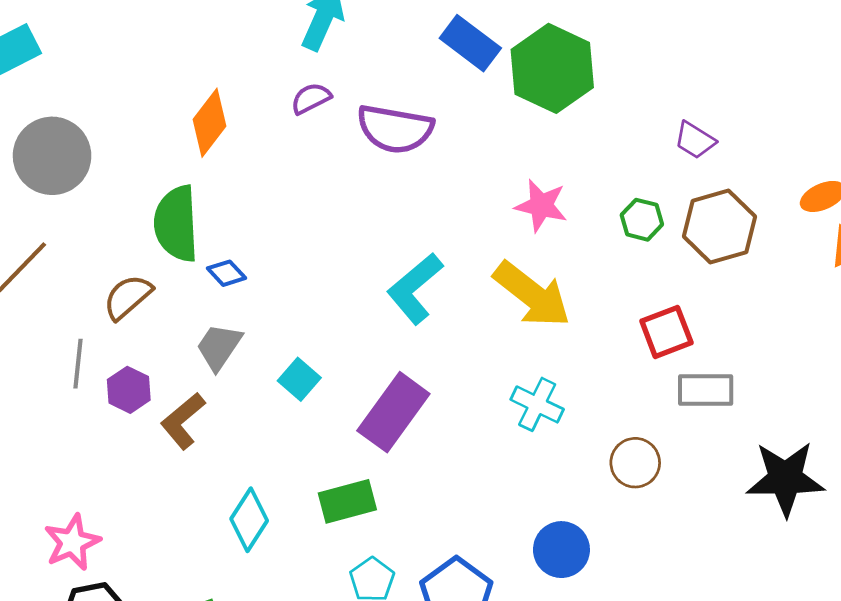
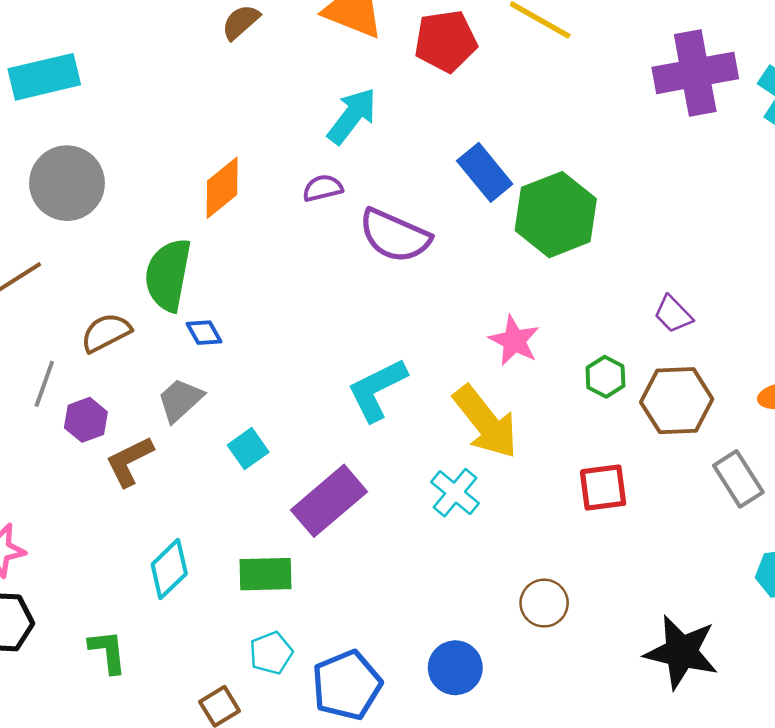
gray rectangle: (706, 390) -> (738, 479), moved, turned 44
cyan cross: (537, 404) -> (455, 493), moved

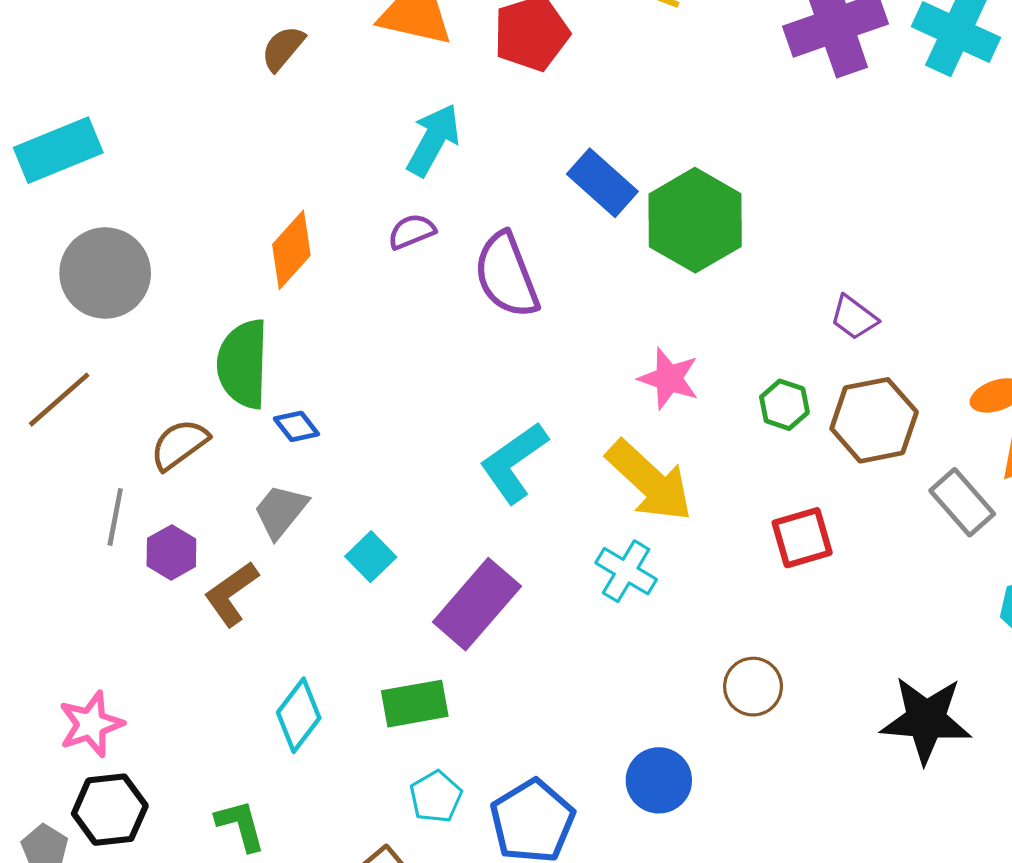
purple semicircle: (395, 236) -> (506, 275), turned 54

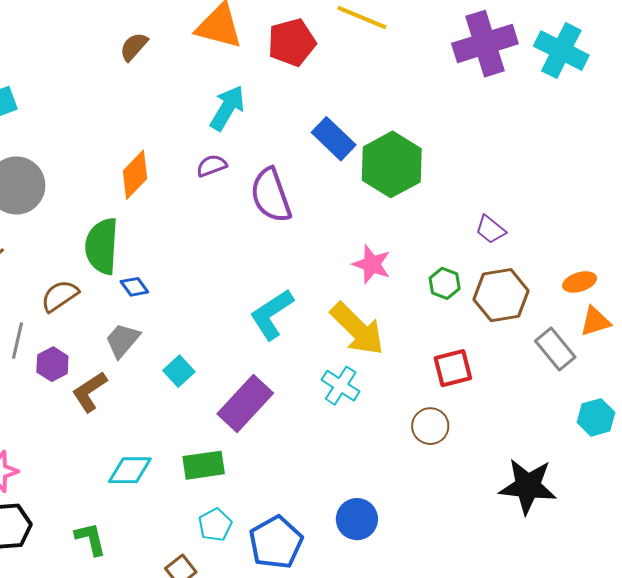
brown circle: (753, 687) -> (430, 426), moved
cyan diamond: (299, 715) -> (130, 470), turned 51

